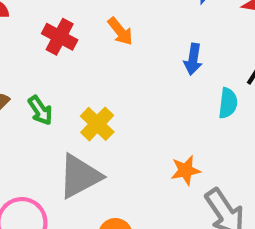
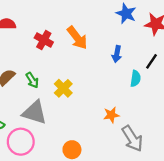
orange arrow: (120, 31) -> (77, 38), size x1.5
gray triangle: (80, 176) -> (35, 112), moved, turned 44

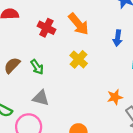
yellow cross: (63, 88) -> (79, 59), moved
gray triangle: (35, 112) -> (41, 98), size x0.7

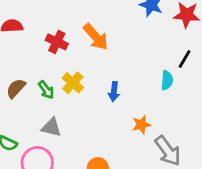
blue arrow: (118, 38) -> (114, 92), moved
yellow cross: (79, 59) -> (73, 83), moved

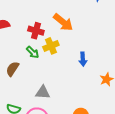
yellow cross: (73, 83) -> (51, 46), moved, turned 35
green arrow: (46, 90) -> (33, 52), moved

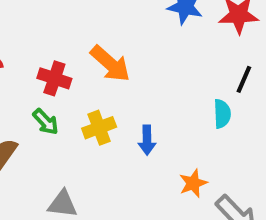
yellow cross: (51, 46) -> (99, 128), moved

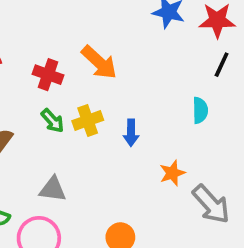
black line: (244, 79) -> (222, 65), moved
green arrow: (46, 122) -> (53, 121), moved

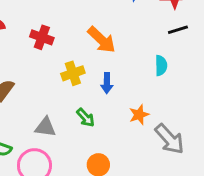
orange arrow: (99, 62) -> (102, 40), moved
black line: (222, 65) -> (178, 30), turned 48
green arrow: (53, 121) -> (86, 118), moved

